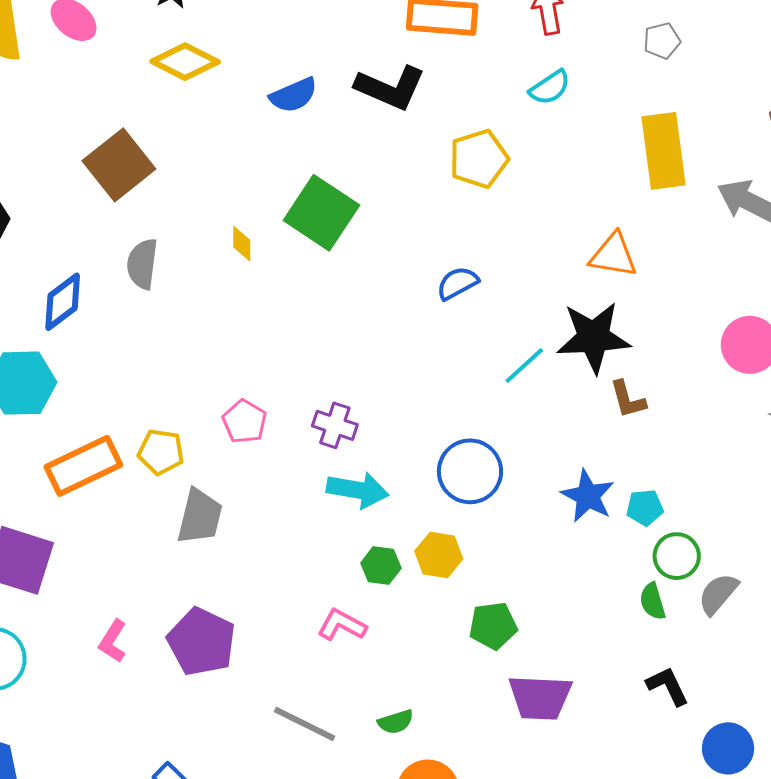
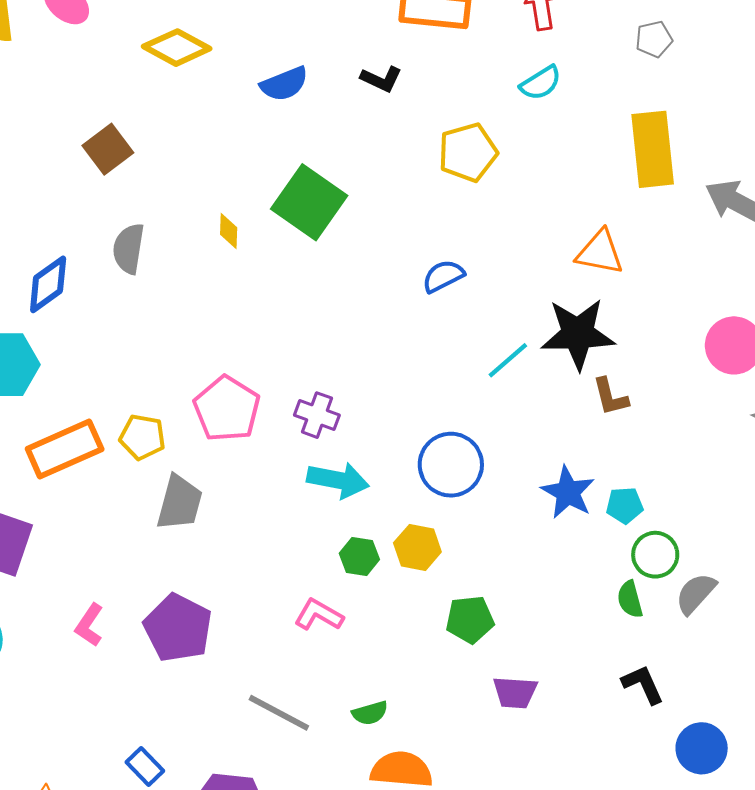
black L-shape: (390, 88) -> (381, 79), size x0.6
brown square: (119, 165) -> (108, 149), size x0.7
pink pentagon: (245, 422) -> (227, 409), size x1.5
purple trapezoid: (540, 697) -> (515, 692), size x0.7

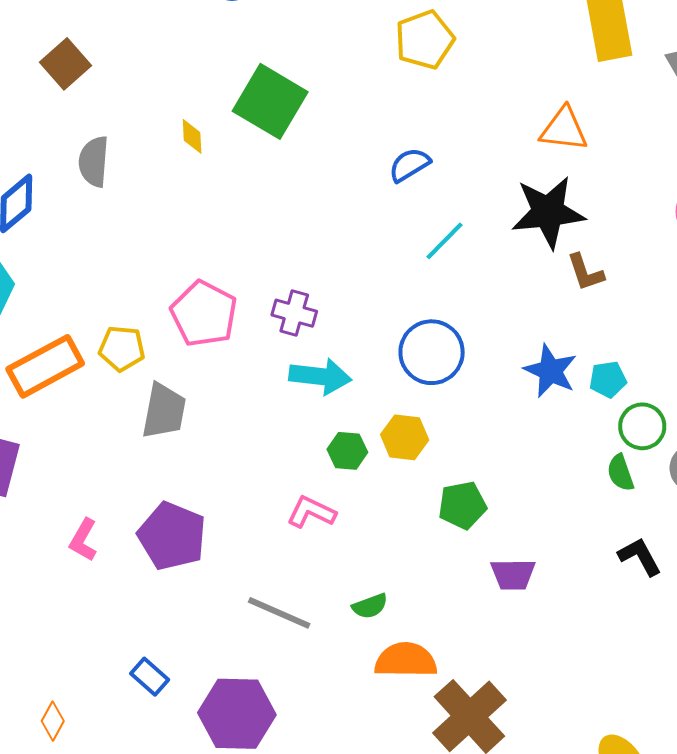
cyan line: (508, 360) -> (444, 241), moved

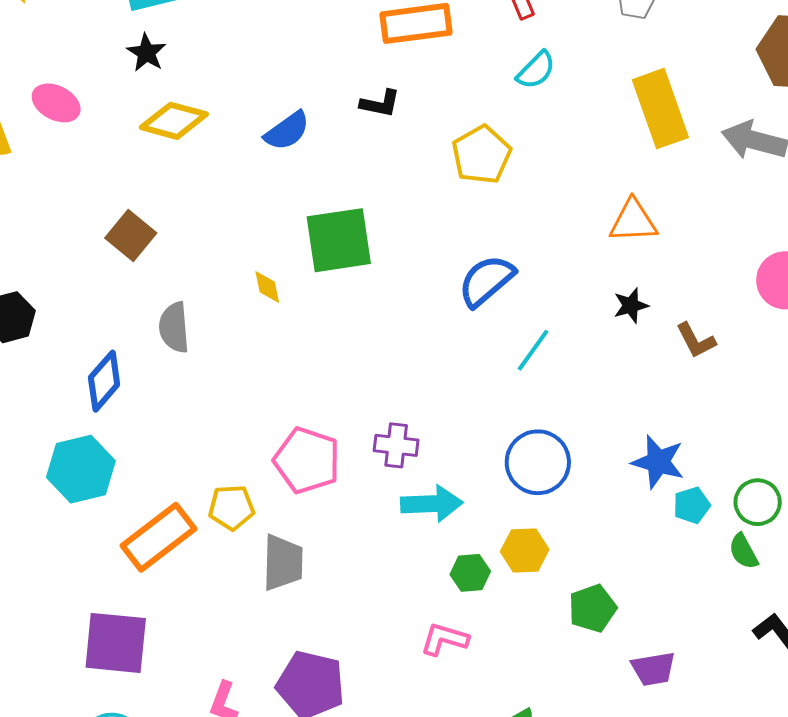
green square: (270, 101) -> (339, 240), turned -30
blue semicircle: (409, 165) -> (486, 281), size x1.4
black star: (548, 212) -> (631, 305), size x0.5
brown L-shape: (585, 272) -> (696, 340), moved
cyan pentagon: (608, 379) -> (692, 505), moved

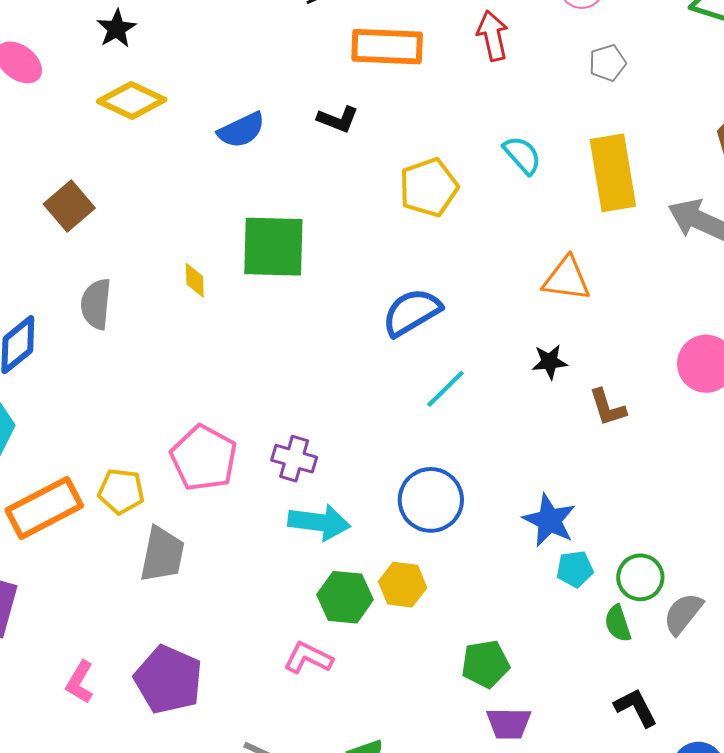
cyan semicircle: (536, 70) -> (522, 155), moved, turned -96
green hexagon: (470, 573) -> (345, 597), size x1.4
green pentagon: (592, 608) -> (485, 664), moved

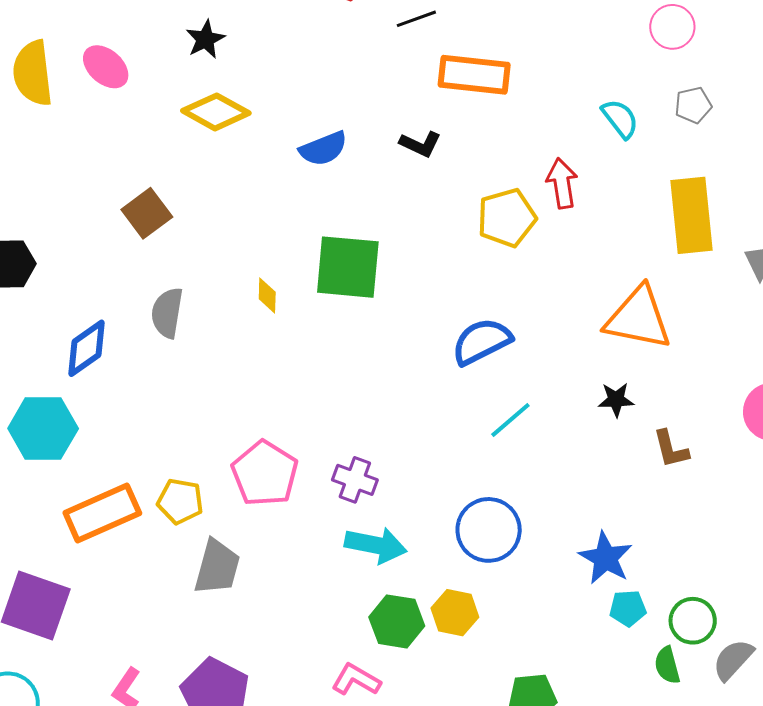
red arrow: (493, 36) -> (562, 183), moved
cyan semicircle: (522, 155) -> (620, 119), moved
orange triangle: (567, 279) -> (638, 318), size x1.4

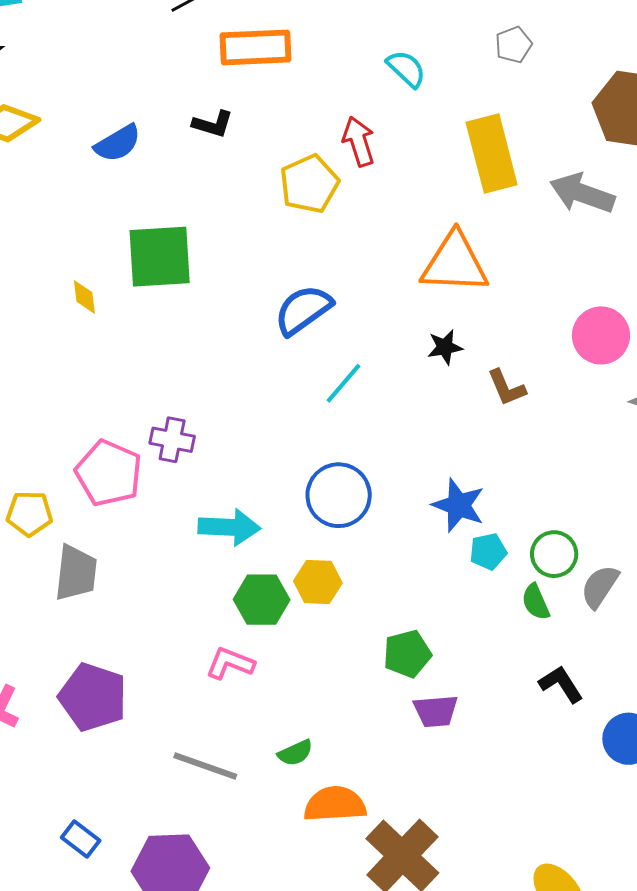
gray pentagon: (693, 105) -> (514, 45), moved
purple cross: (355, 480) -> (172, 440), moved

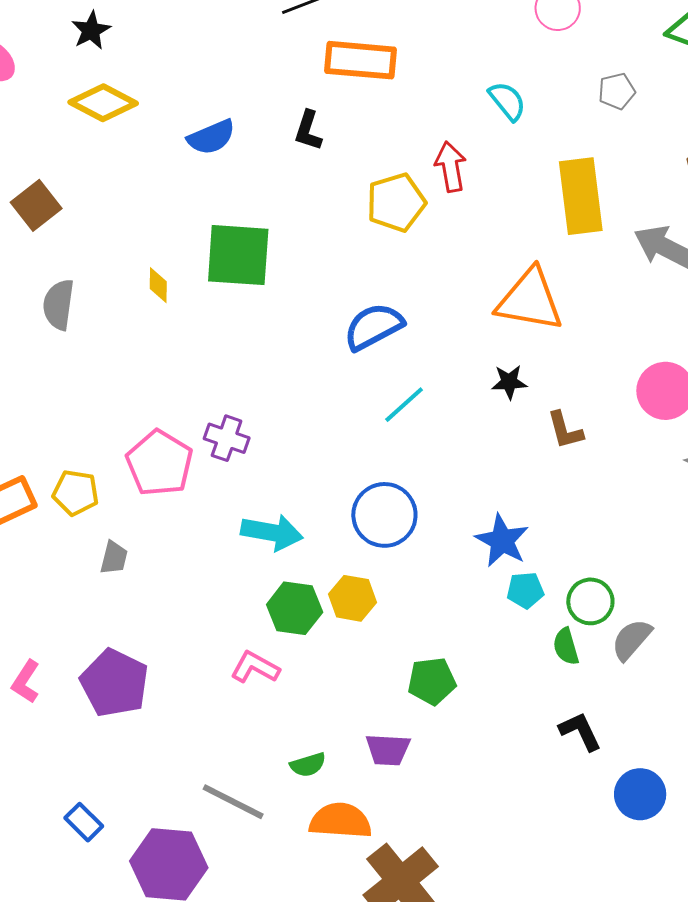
black L-shape: (213, 124) -> (308, 131), turned 84
gray trapezoid: (76, 573) -> (114, 558), size x0.6
purple trapezoid: (436, 711) -> (388, 750), moved
gray line: (205, 766) -> (233, 802), moved

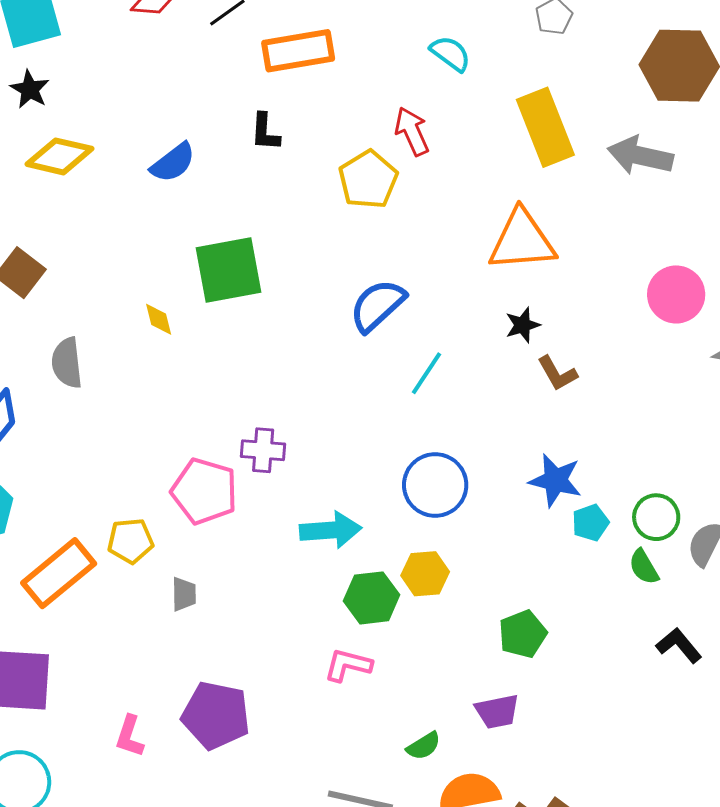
brown L-shape: (565, 430) -> (557, 373), moved

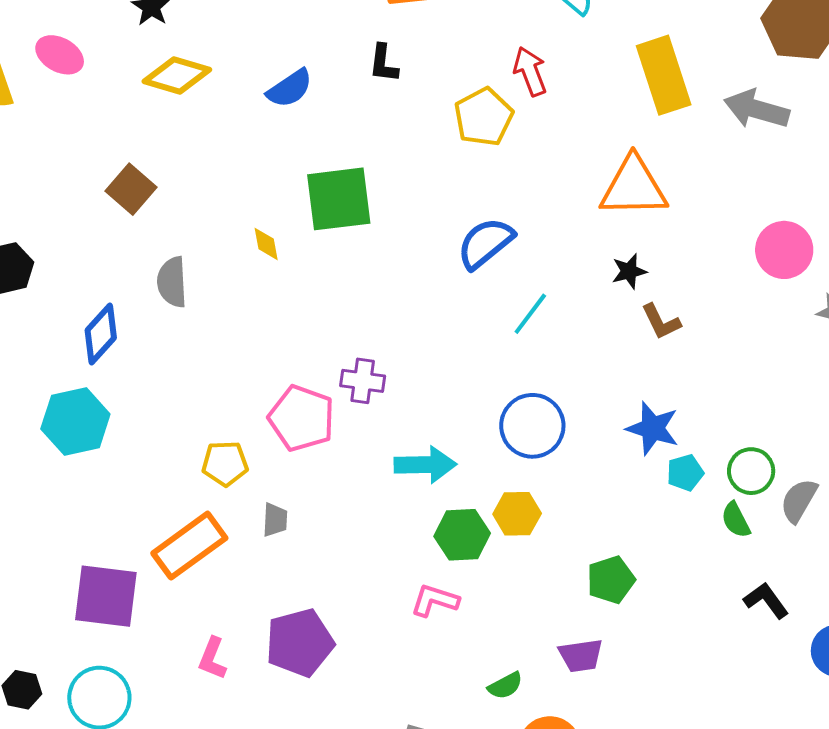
orange rectangle: (59, 573) -> (189, 546), moved
purple pentagon: (216, 715) -> (300, 643), turned -30

